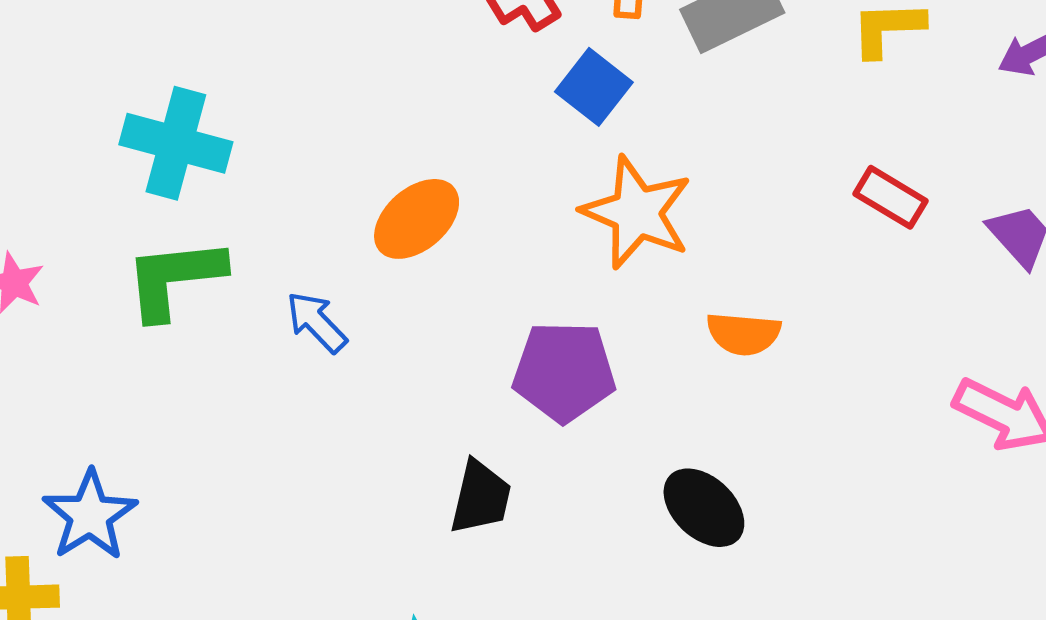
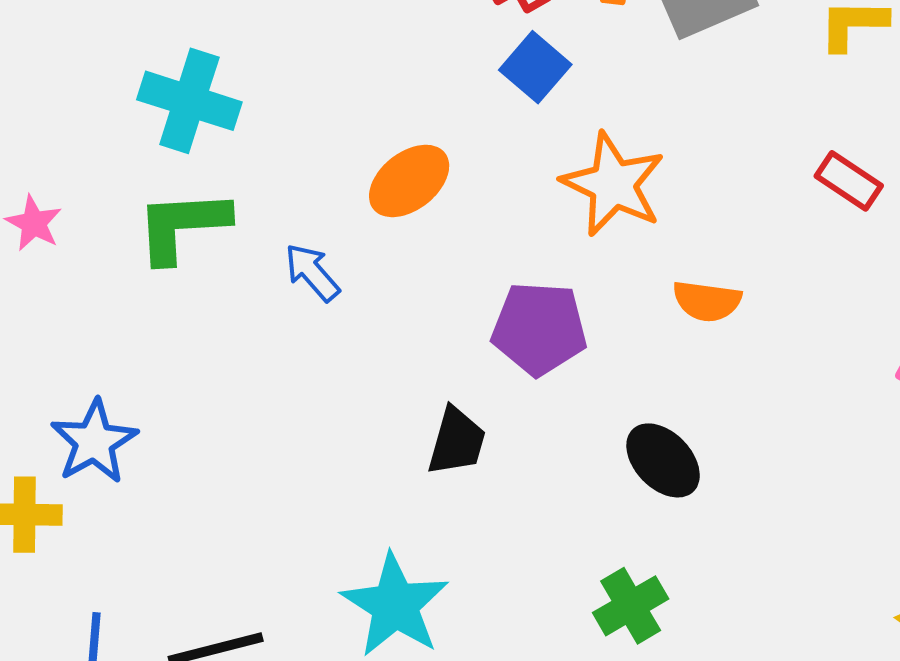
blue square: (594, 87) -> (535, 67), moved

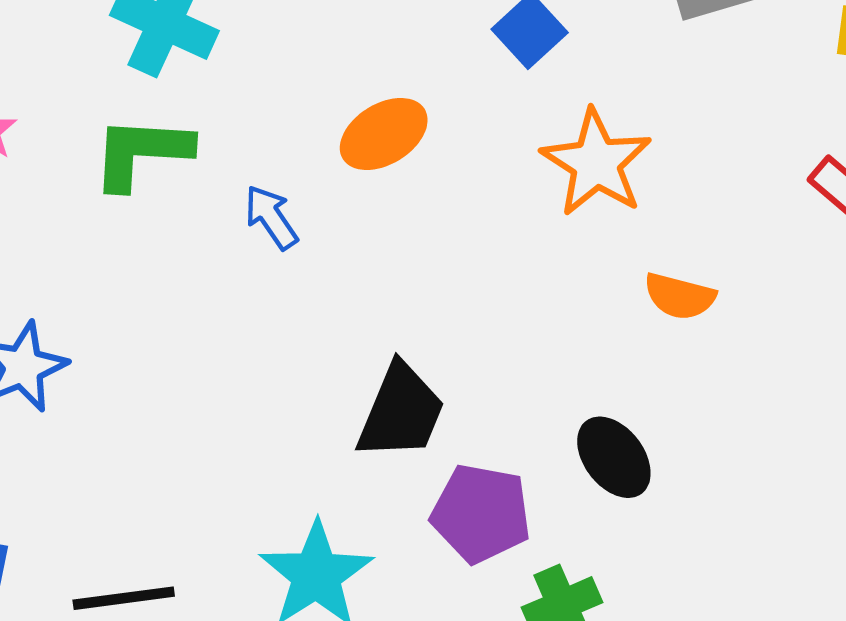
purple pentagon: (539, 329) -> (481, 513), moved
black trapezoid: (457, 441) -> (401, 412), size x1.4

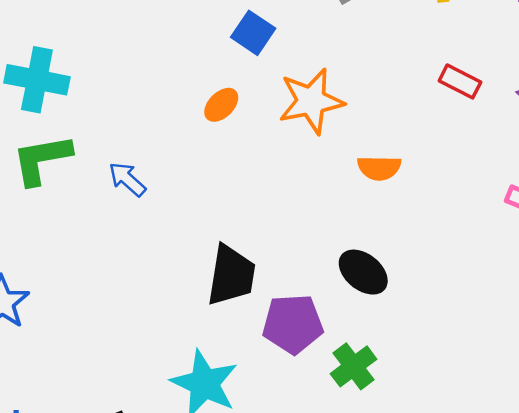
orange ellipse: (384, 134) -> (221, 105), moved, size x0.7
orange star: (596, 163) -> (311, 101), turned -30

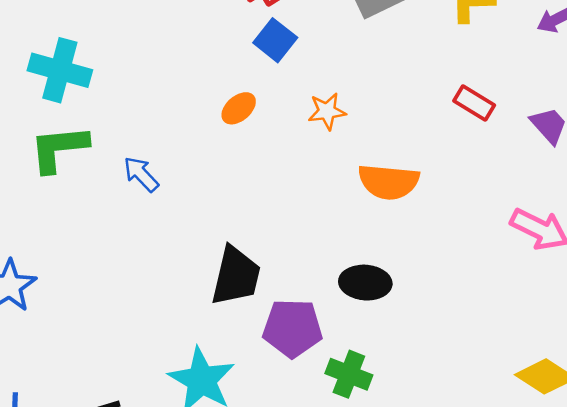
orange star: (311, 101) -> (327, 111), size x0.6
orange semicircle: (379, 168) -> (389, 182), size x1.4
black ellipse: (363, 272) -> (365, 283), turned -39
green cross: (354, 366) -> (349, 374), turned -36

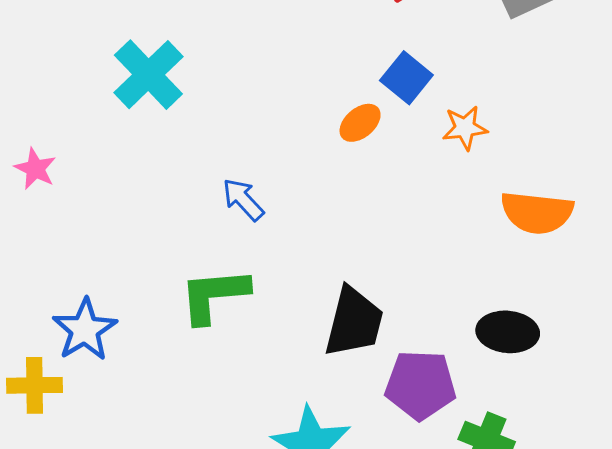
blue square: (275, 40) -> (406, 78), moved
cyan cross: (60, 70) -> (148, 75), turned 30
green L-shape: (59, 148) -> (214, 295), moved

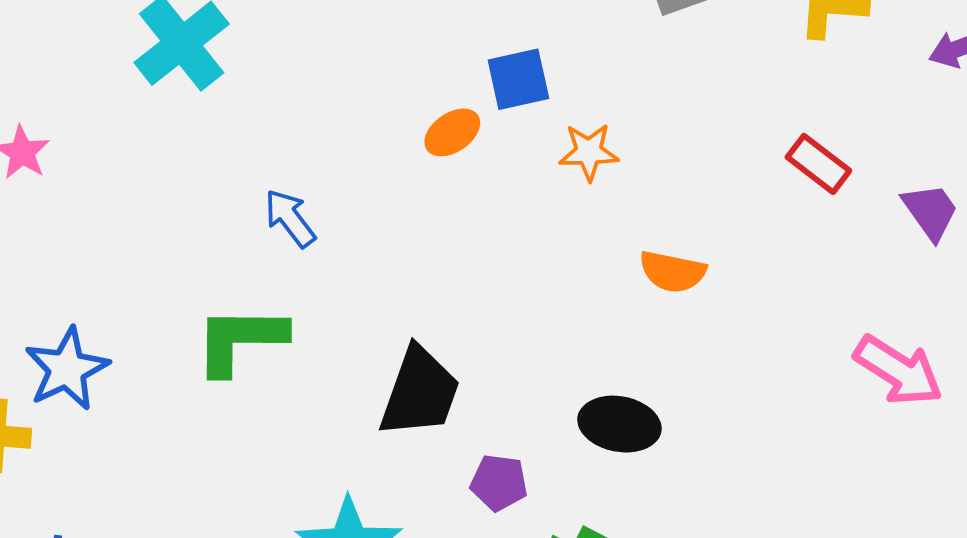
blue square: (406, 78) -> (518, 79), turned 33
orange semicircle: (537, 213) -> (673, 272), size x0.7
purple pentagon: (420, 385) -> (499, 483), size x0.6

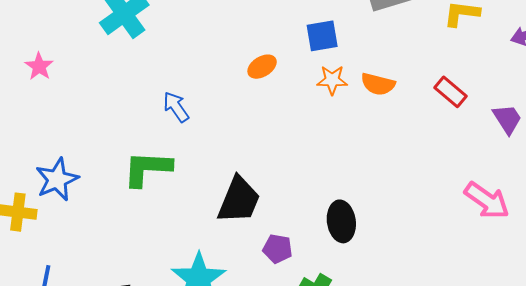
blue square: (518, 79) -> (322, 36), moved
orange semicircle: (673, 272) -> (378, 84), moved
black ellipse: (619, 424) -> (341, 221), turned 69

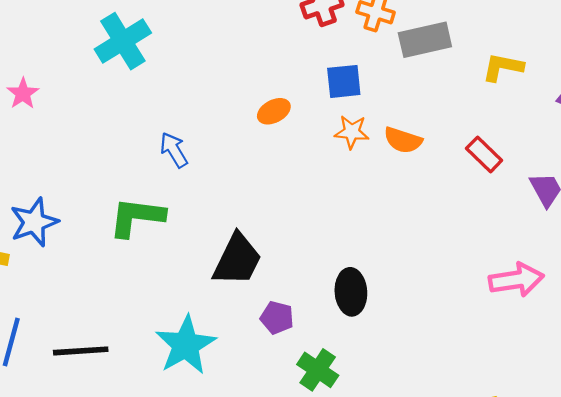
pink arrow: (487, 201) -> (516, 280), turned -48

